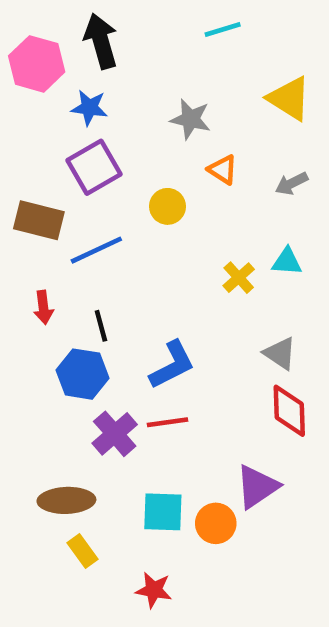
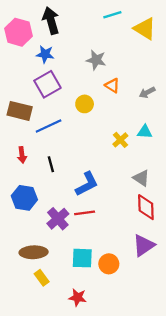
yellow triangle: (289, 98) -> (145, 29), moved
blue hexagon: (83, 374) -> (24, 198), moved
purple triangle: (257, 487) -> (144, 245), moved

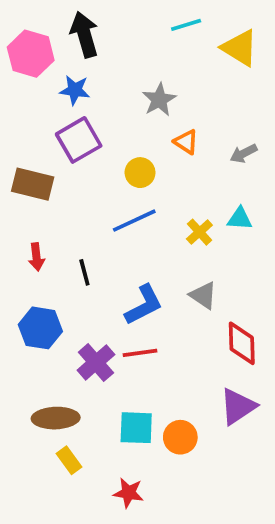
gray star: (96, 60) -> (159, 100), turned 30
blue line: (49, 126) -> (134, 221), moved
gray triangle: (141, 178) -> (203, 295), moved

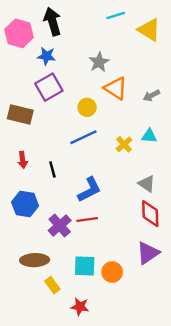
orange triangle: (186, 142) -> (116, 88), size x1.5
gray triangle: (203, 295) -> (147, 184), moved
yellow rectangle: (69, 460) -> (52, 285), moved

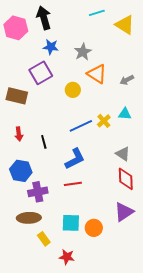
blue star: (46, 56) -> (51, 47), moved
blue line: (83, 137) -> (81, 126), moved
purple cross: (60, 225) -> (38, 192), moved, turned 30

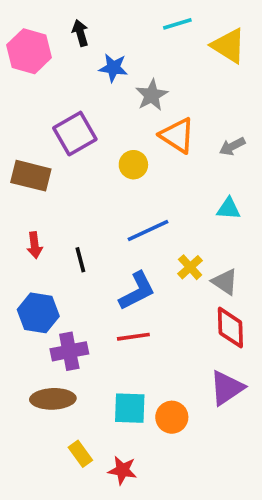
black arrow: (44, 18) -> (80, 33), size x0.6
blue star: (51, 47) -> (113, 68), moved
yellow cross: (104, 121) -> (190, 267), moved
yellow rectangle: (44, 239) -> (80, 454), moved

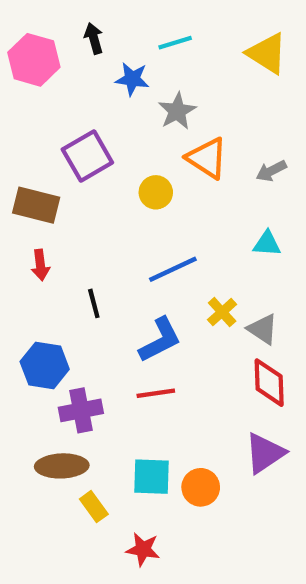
cyan line: (177, 24) -> (175, 43), moved
red arrow: (35, 245) -> (40, 265), moved
yellow rectangle: (80, 454) -> (94, 507), moved

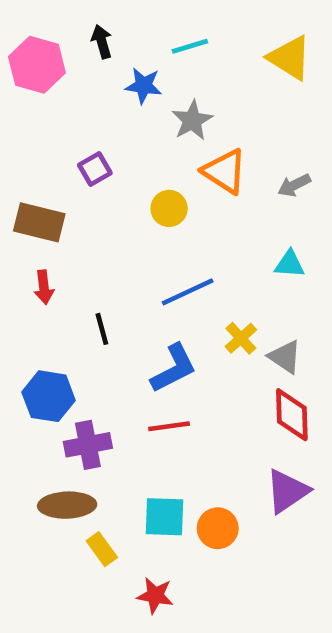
purple square: (87, 156) -> (95, 169), size x0.6

